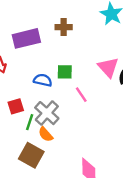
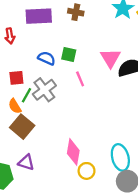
orange semicircle: (46, 134) -> (15, 106), moved

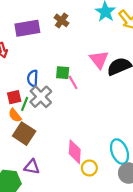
brown cross: (76, 12) -> (62, 20), turned 32
green square: (69, 54) -> (63, 73), moved
blue semicircle: (47, 58) -> (33, 78), moved, turned -105
red square: (16, 78) -> (14, 97), moved

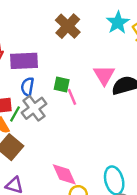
brown cross: (62, 20) -> (68, 26), size x1.5
purple rectangle: (27, 28) -> (24, 61), moved
pink diamond: (75, 152) -> (64, 174), turned -35

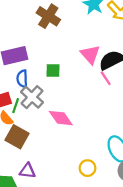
pink line: (72, 97) -> (106, 78), moved
pink diamond: (64, 174) -> (61, 118), moved

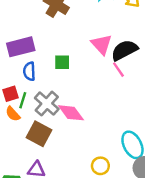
gray cross: (32, 97) -> (47, 104), moved
brown square: (17, 137) -> (39, 134), moved

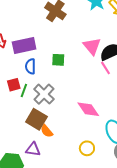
pink diamond: (71, 113) -> (88, 109), moved
orange semicircle: (13, 114) -> (47, 131), moved

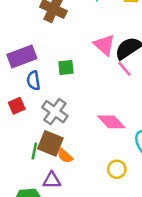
green line: (24, 91) -> (34, 151), moved

